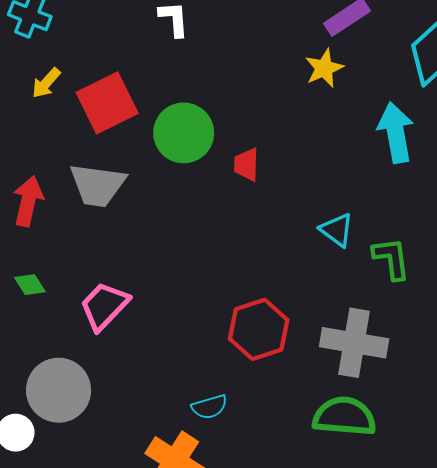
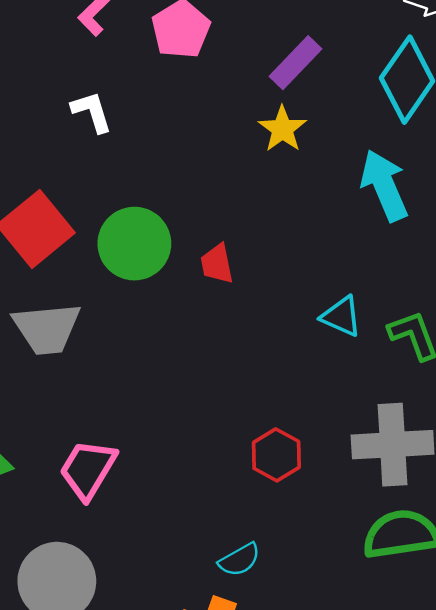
red hexagon: (259, 329) -> (276, 455), size x0.7

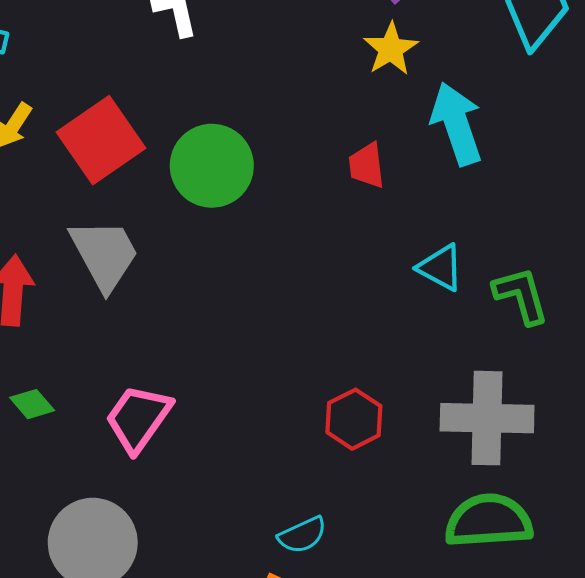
cyan arrow: (384, 185) -> (457, 124), moved
red trapezoid: (217, 264) -> (367, 165), moved
gray trapezoid: (47, 328) -> (104, 254), turned -118

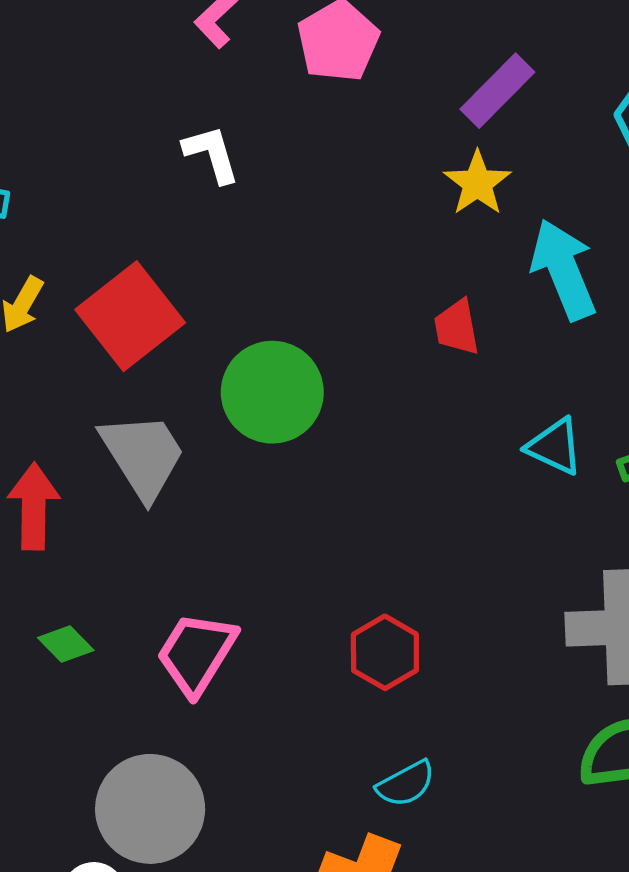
green circle: (212, 166) -> (272, 392), moved
red hexagon: (354, 419) -> (385, 652), moved

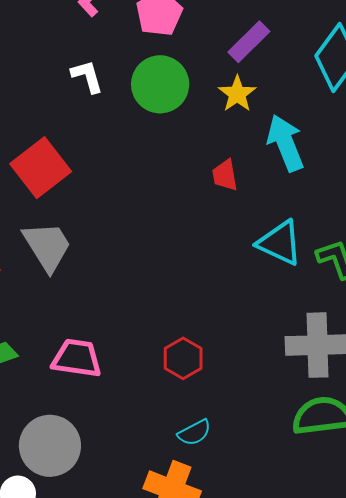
green circle: (272, 392) -> (160, 84), moved
cyan triangle: (555, 447) -> (280, 243), size x1.4
pink trapezoid: (196, 653) -> (77, 358), turned 66

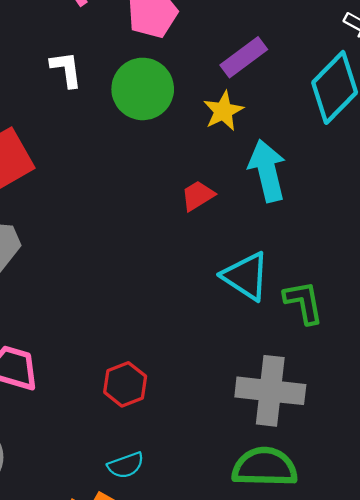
red trapezoid: (225, 175) -> (198, 196), turned 60

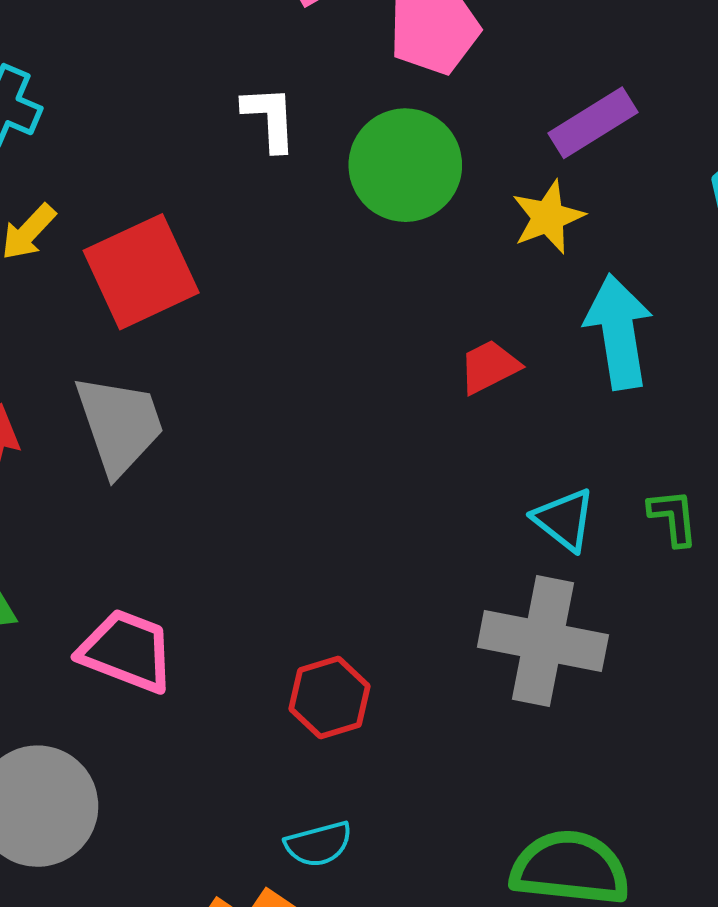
cyan triangle: (246, 276) -> (564, 520), size x0.7
green L-shape: (304, 302) -> (673, 517), moved, size x0.7
gray cross: (270, 391) -> (543, 641), moved

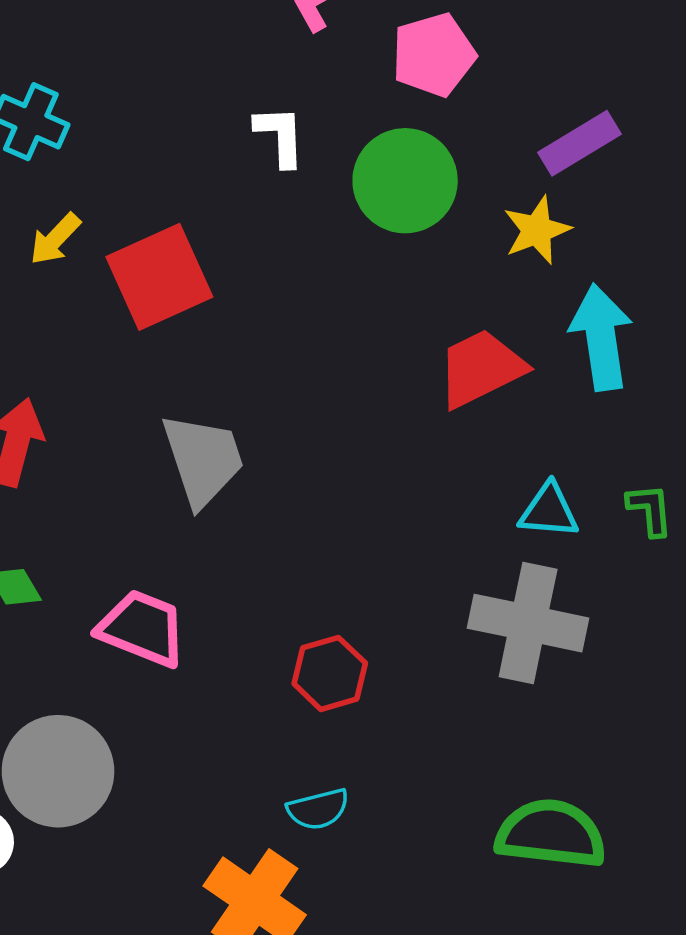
red trapezoid: (489, 367) -> (481, 368), size x1.6
gray trapezoid: (119, 425) -> (203, 460), moved
cyan triangle: (564, 520) -> (549, 511), turned -34

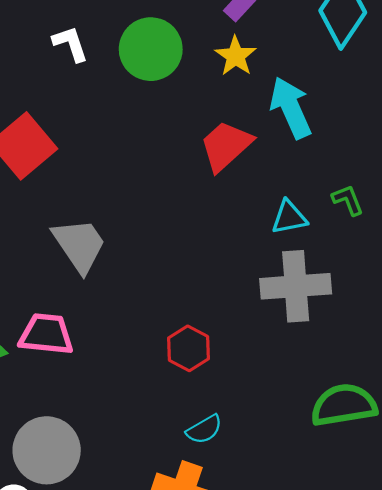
pink trapezoid: (142, 628) -> (46, 334), moved

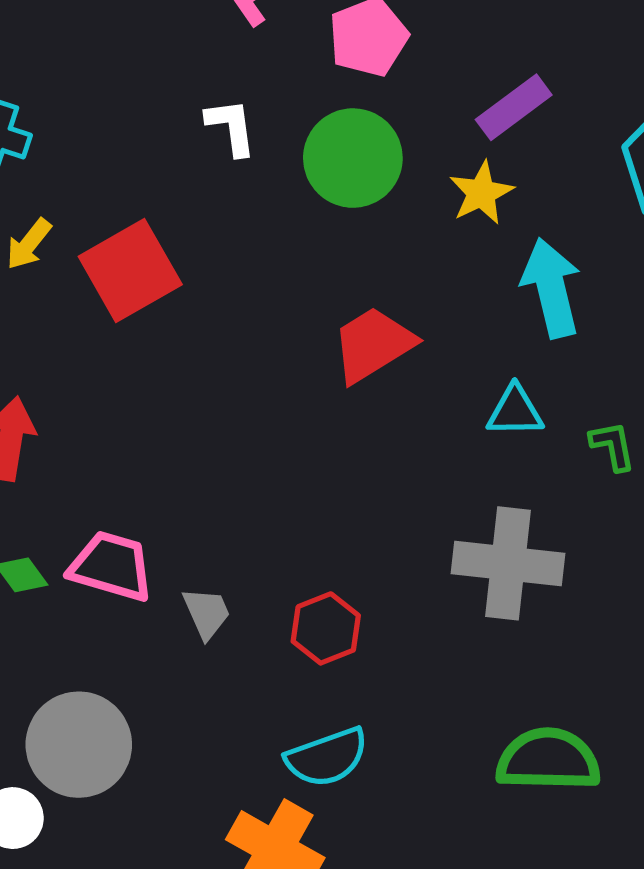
red trapezoid: (226, 146) -> (373, 345), moved
cyan triangle: (289, 217) -> (515, 411), moved
gray trapezoid: (79, 245) -> (207, 613), moved, size x0.6
cyan semicircle: (204, 429) -> (327, 757), size x1.4

